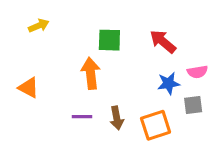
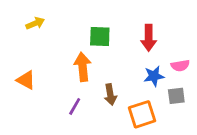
red arrow: (163, 42) -> (149, 38), turned -130
purple line: (82, 117) -> (75, 106), turned -60
brown arrow: (117, 118) -> (110, 95), moved

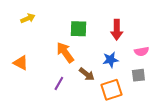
orange arrow: (83, 67) -> (65, 52), turned -30
blue star: (154, 76) -> (111, 60), moved
brown arrow: (110, 95) -> (87, 74), turned -42

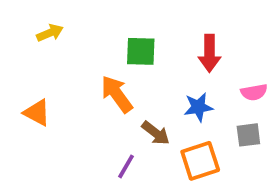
purple line: (59, 83) -> (126, 166), moved

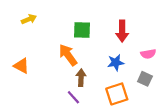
brown arrow: (156, 133) -> (81, 78), moved, turned -126
gray square: (248, 135) -> (145, 79), turned 32
purple line: (126, 166) -> (73, 97), turned -72

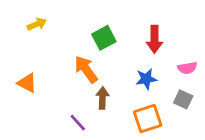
green square: (82, 30) -> (104, 38), turned -30
purple line: (73, 97) -> (78, 123), moved

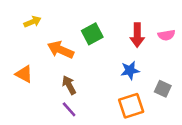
pink semicircle: (187, 68) -> (166, 35), moved
orange arrow: (86, 69) -> (61, 50), moved, turned -30
brown arrow: (102, 98) -> (69, 85), moved, turned -30

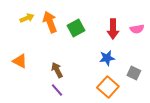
orange arrow: (61, 50) -> (50, 22), moved, turned 45
orange square: (131, 106) -> (108, 87), turned -30

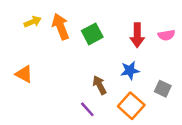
brown arrow: (57, 70) -> (99, 85), moved
purple line: (57, 90) -> (87, 109), moved

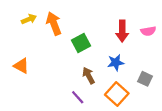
green square: (92, 34) -> (81, 43), moved

